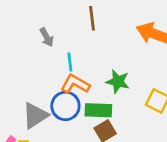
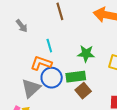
gray arrow: (47, 37) -> (22, 26), moved
orange L-shape: (75, 84) -> (41, 63), moved

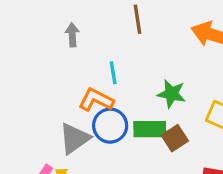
gray arrow: (22, 26) -> (72, 35), turned -152
brown square: (83, 91) -> (175, 138), moved

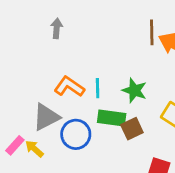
brown line: (138, 19) -> (152, 32), moved
cyan line: (113, 73) -> (98, 88), moved
blue circle: (110, 126) -> (76, 134), moved

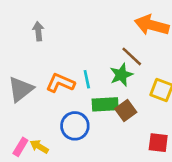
brown line: (152, 32) -> (132, 56), moved, turned -35
green star: (134, 90) -> (121, 75), turned -30
gray triangle: (46, 117) -> (21, 89), moved

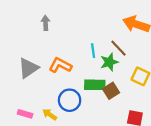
cyan line: (87, 79) -> (93, 51), moved
pink rectangle: (20, 147) -> (25, 114), turned 72
yellow arrow: (39, 147) -> (50, 114), moved

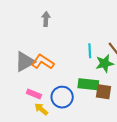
orange L-shape: (60, 65) -> (43, 62), moved
brown square: (111, 91) -> (104, 92), turned 35
pink rectangle: (25, 114) -> (34, 94), moved

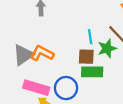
brown square: (104, 92) -> (86, 57), moved
pink rectangle: (34, 94) -> (36, 88), size x1.6

